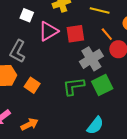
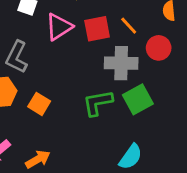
orange line: (107, 34) -> (129, 26), moved
gray cross: (91, 59) -> (121, 63), turned 35

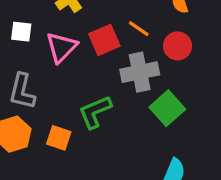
green L-shape: (98, 103) -> (95, 112), moved

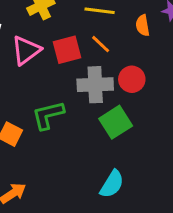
red circle: (178, 46) -> (132, 79), moved

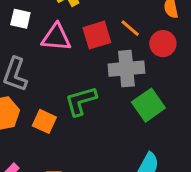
pink triangle: (26, 50) -> (56, 37), turned 44
red circle: (132, 79) -> (163, 44), moved

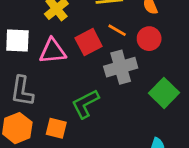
white square: (20, 19) -> (17, 41), size x1.4
green square: (148, 105) -> (164, 93), moved

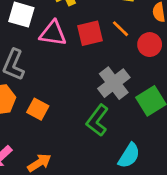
gray cross: (121, 67) -> (114, 83), moved, turned -36
green L-shape: (85, 104) -> (97, 120), moved, turned -40

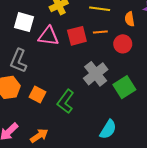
orange line: (121, 29) -> (100, 32), turned -48
green L-shape: (97, 120) -> (66, 101), moved

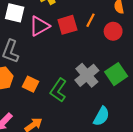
orange line: (100, 32) -> (91, 20), turned -56
pink triangle: (48, 36) -> (39, 26), turned -35
gray cross: (96, 74) -> (87, 75), moved

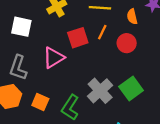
pink triangle: (39, 26) -> (54, 58), moved

